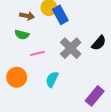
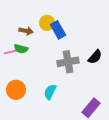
gray cross: (71, 48) -> (68, 62), turned 35
pink line: (37, 53) -> (11, 52), moved

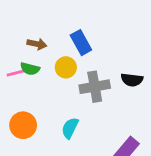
yellow circle: (47, 23) -> (66, 67), moved
black semicircle: (95, 57) -> (132, 80), turned 56

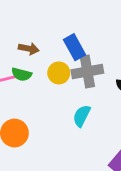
gray cross: (95, 87) -> (87, 72), moved
cyan semicircle: (70, 128) -> (82, 116), moved

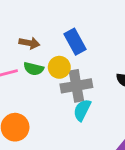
gray cross: (87, 72) -> (76, 86), moved
green semicircle: (22, 74) -> (34, 69), moved

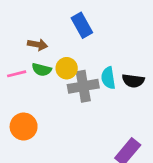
blue rectangle: (75, 42) -> (82, 25), moved
cyan semicircle: (82, 110) -> (108, 78), moved, turned -35

